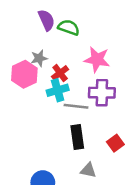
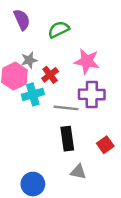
purple semicircle: (46, 20) -> (22, 20), moved
green semicircle: (69, 27) -> (59, 29), turned -45
cyan cross: (58, 90) -> (33, 94), moved

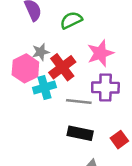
pink star: (87, 61) -> (100, 53), turned -30
red cross: (50, 75) -> (62, 67), size x1.5
black rectangle: (67, 139) -> (80, 133), turned -70

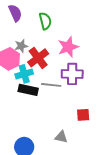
green semicircle: (71, 20) -> (45, 21), turned 102
black rectangle: (80, 133) -> (28, 90), moved
red square: (119, 140) -> (83, 115), turned 32

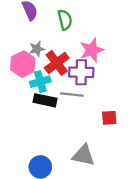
purple cross: (72, 74) -> (81, 72), moved
red square: (83, 115) -> (109, 118), moved
gray triangle: (61, 137) -> (84, 155), size x1.5

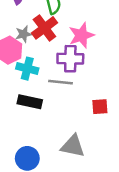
red cross: (57, 63) -> (44, 28), moved
cyan cross: (40, 82) -> (27, 69), turned 30
black rectangle: (45, 100) -> (30, 102), moved

